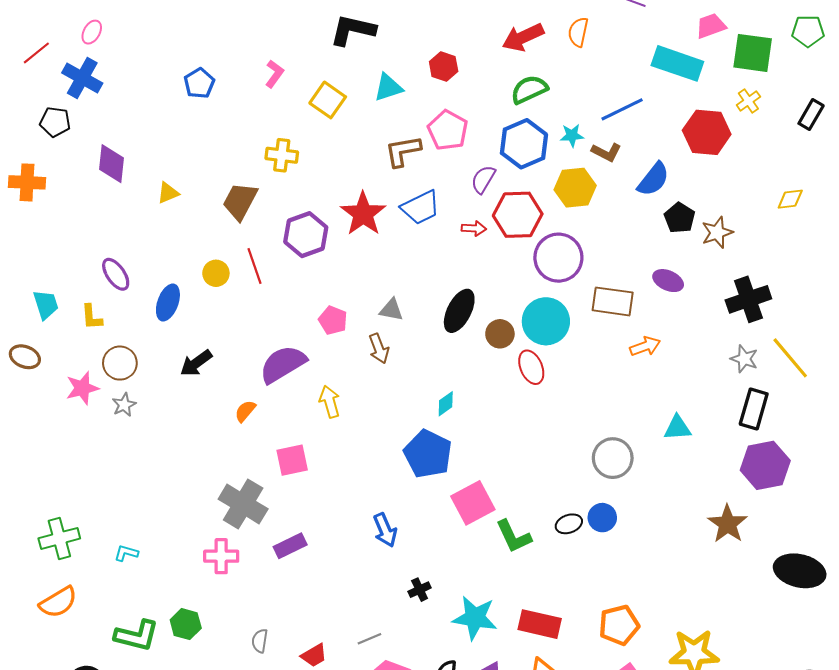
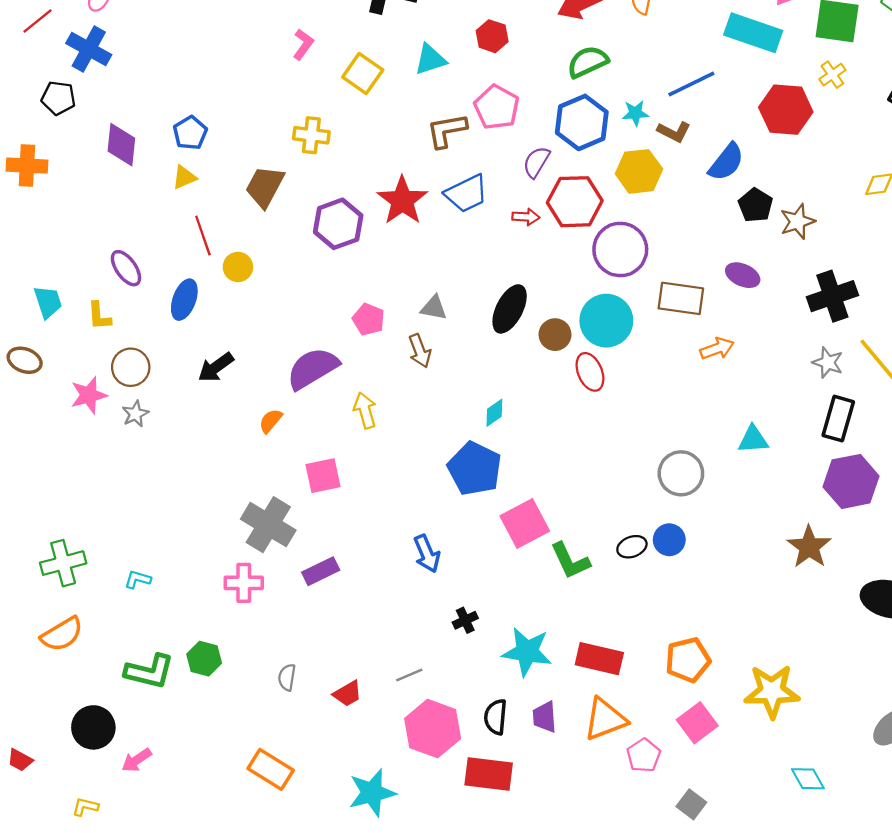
blue pentagon: (199, 83) -> (190, 133), moved
red line: (255, 266) -> (203, 236), moved

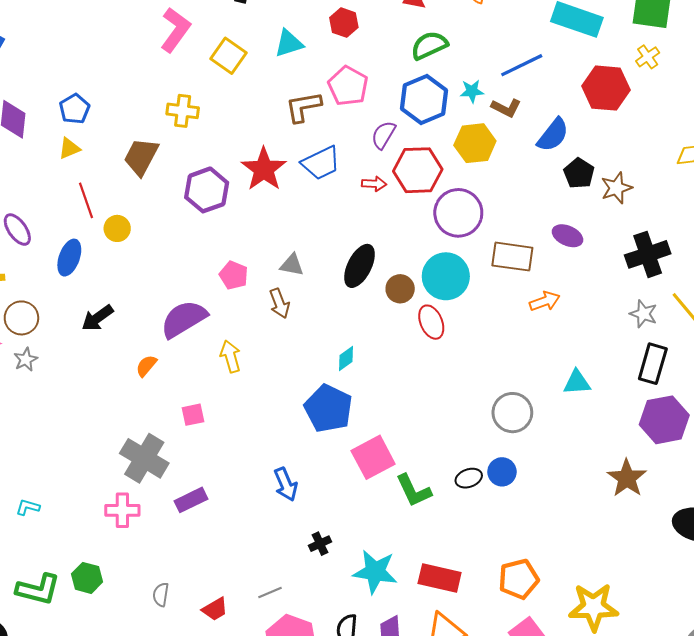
pink L-shape: (303, 44) -> (175, 30), size x1.6
pink square: (323, 476) -> (193, 415), size x0.7

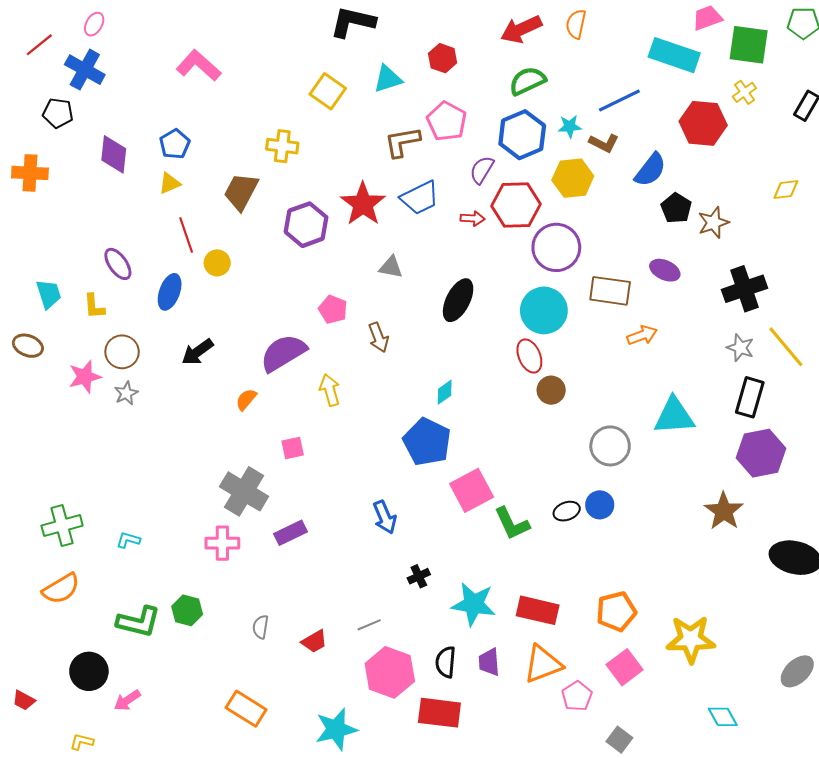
pink L-shape: (175, 30) -> (199, 65), moved, turned -84
gray triangle: (292, 265) -> (391, 267), moved
brown circle: (400, 289) -> (551, 390), moved
cyan triangle: (577, 382) -> (674, 416), size x1.5

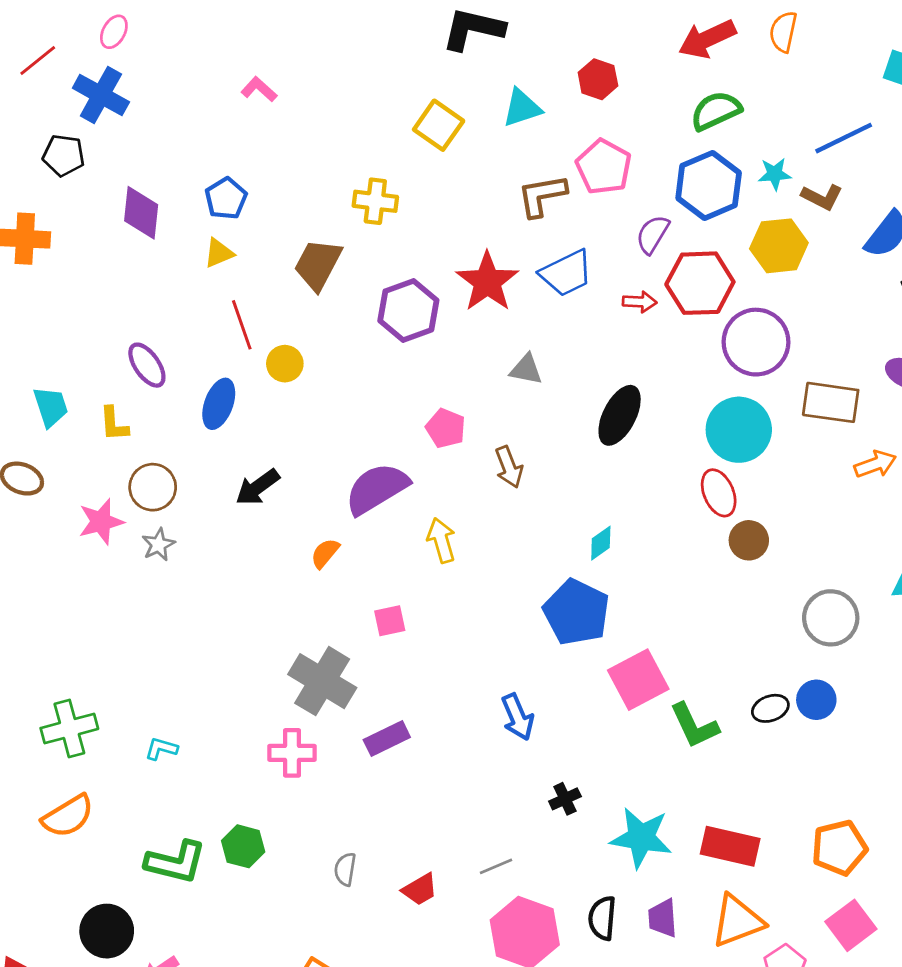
pink L-shape: (199, 65) -> (259, 89), size x0.6

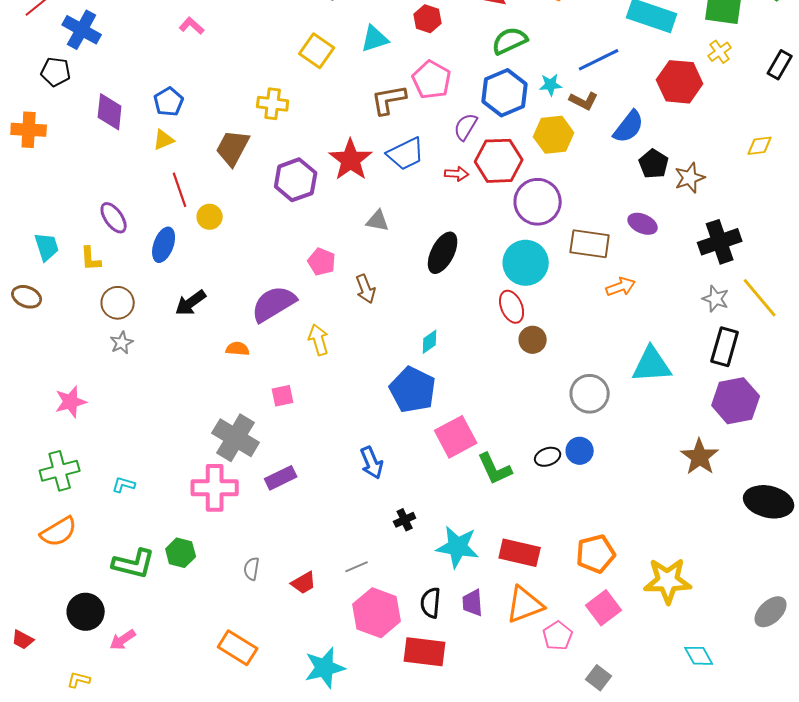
pink star: (101, 522) -> (71, 402), moved
orange semicircle: (325, 553) -> (238, 349), turned 55
pink cross: (292, 753) -> (215, 488), size x1.4

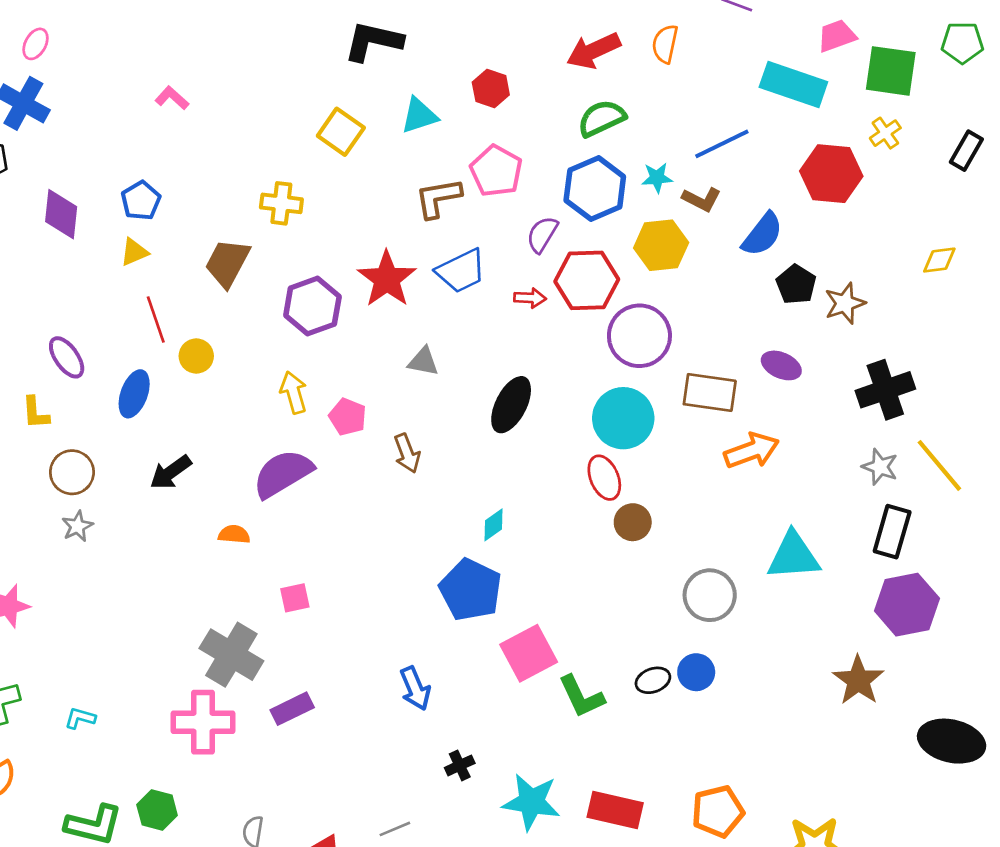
orange arrow: (621, 287) -> (752, 451), size x1.4
yellow arrow: (319, 340) -> (294, 393), moved

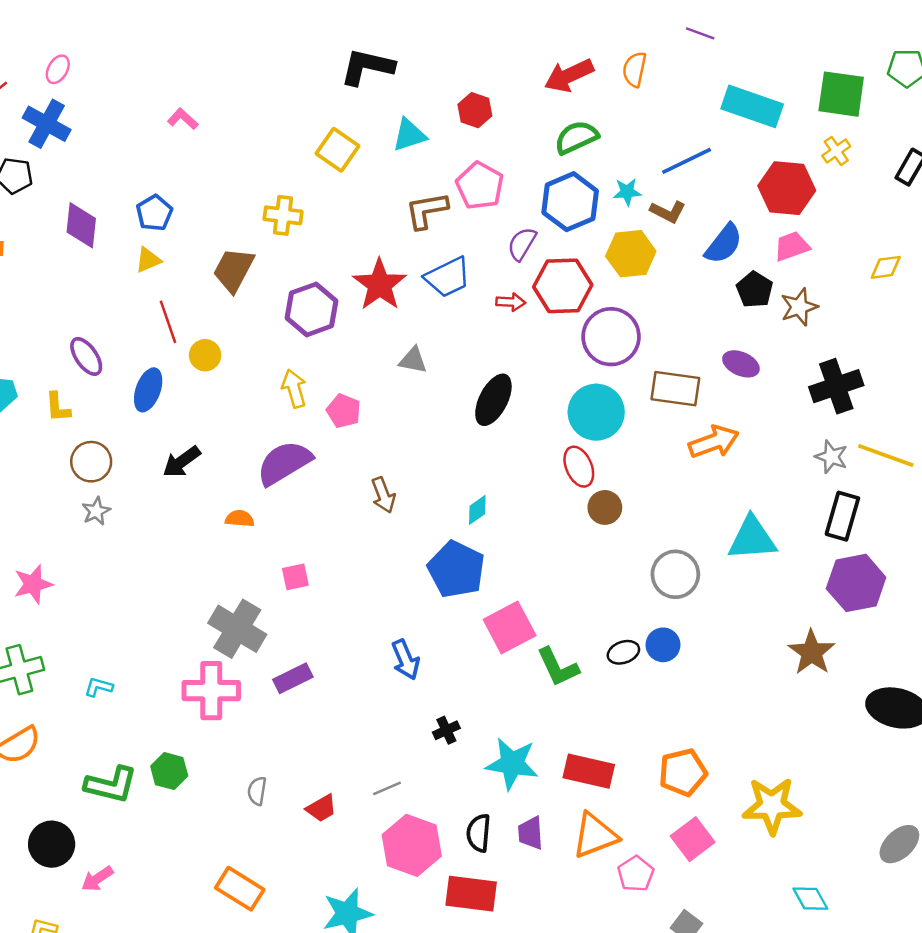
pink trapezoid: (837, 36) -> (792, 246), moved
brown arrow: (407, 453) -> (383, 495), moved
yellow line: (939, 465) -> (886, 455), turned -30

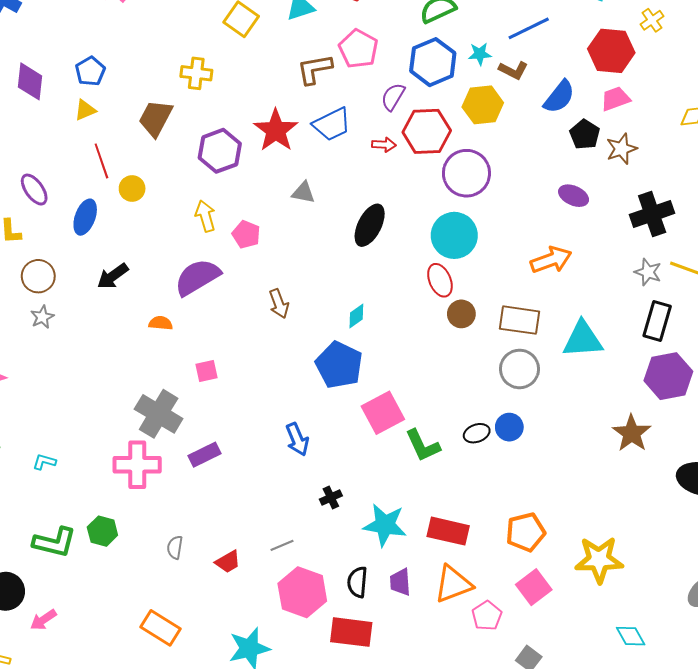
brown rectangle: (675, 389) -> (519, 320), moved

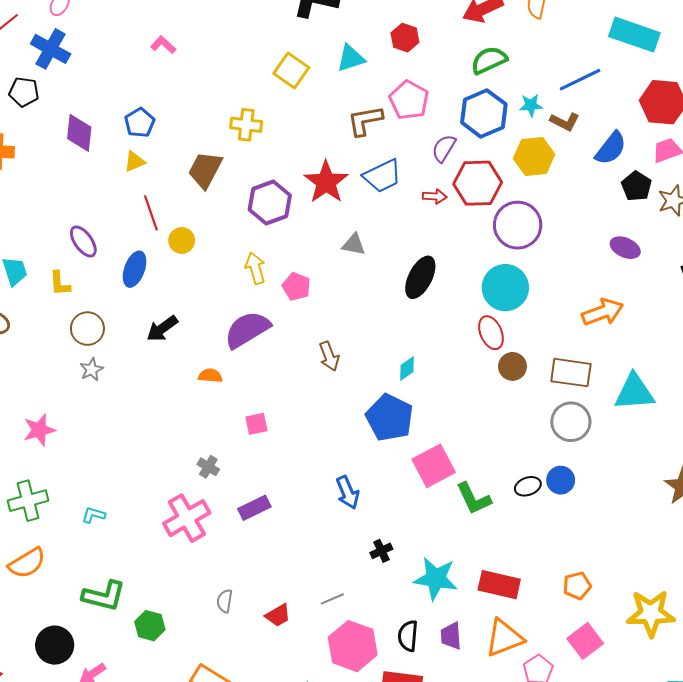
gray cross: (159, 414) -> (208, 467), size x0.5
pink cross: (137, 465) -> (187, 518), turned -30
green hexagon: (102, 531) -> (150, 626), moved
orange pentagon: (526, 532) -> (577, 586), size x0.7

